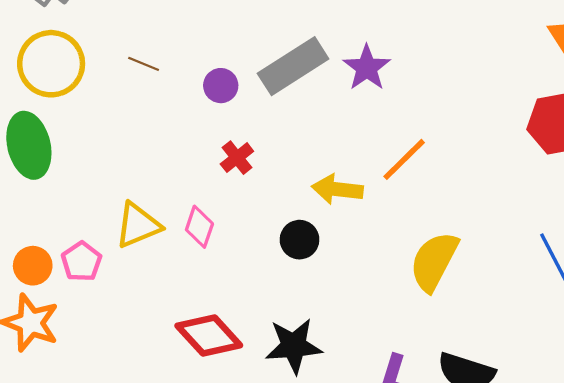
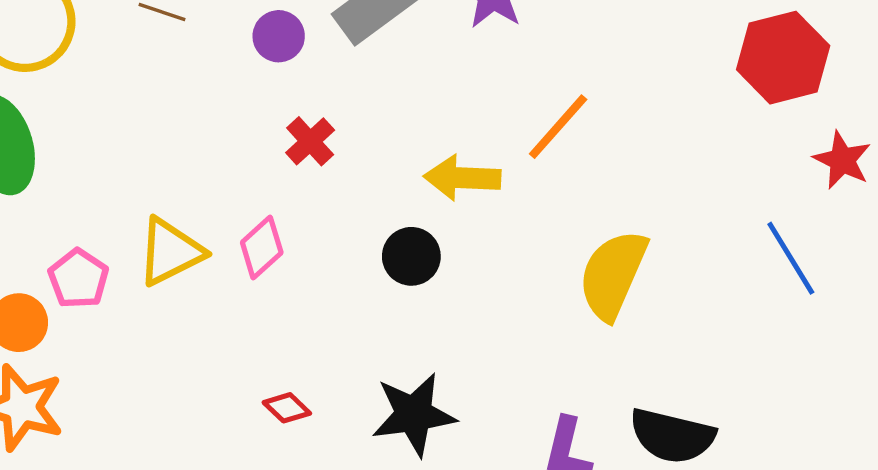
pink diamond: (199, 227) -> (262, 248), turned 33
pink pentagon: (82, 262) -> (78, 279), moved
red diamond: (209, 335) -> (287, 408), size x0.5

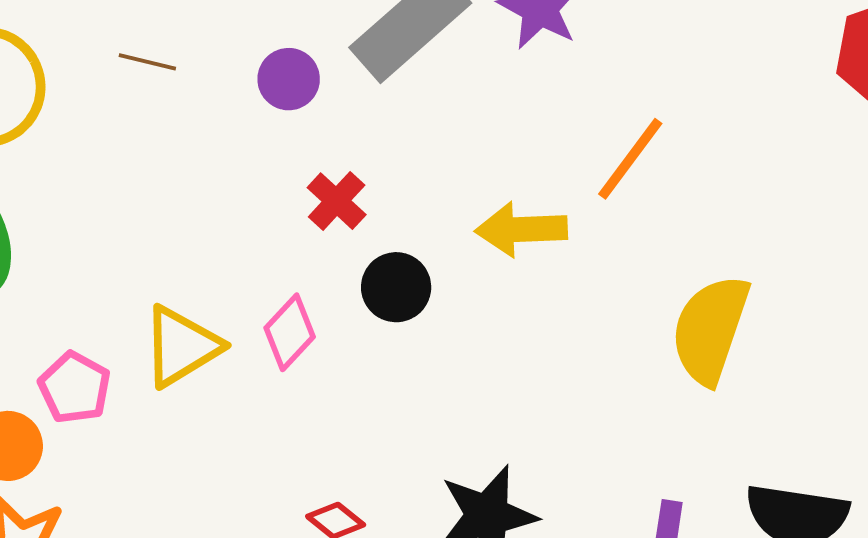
black circle: (411, 256) -> (396, 287), moved

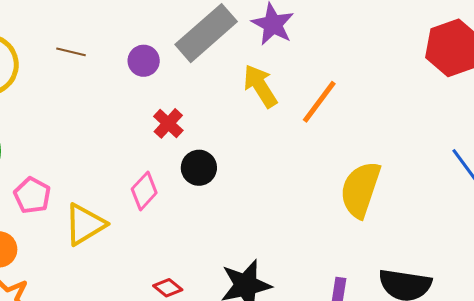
yellow arrow: (521, 229) -> (260, 86), moved, turned 60
yellow triangle: (181, 346) -> (85, 224), moved
pink pentagon: (75, 388) -> (32, 195), moved

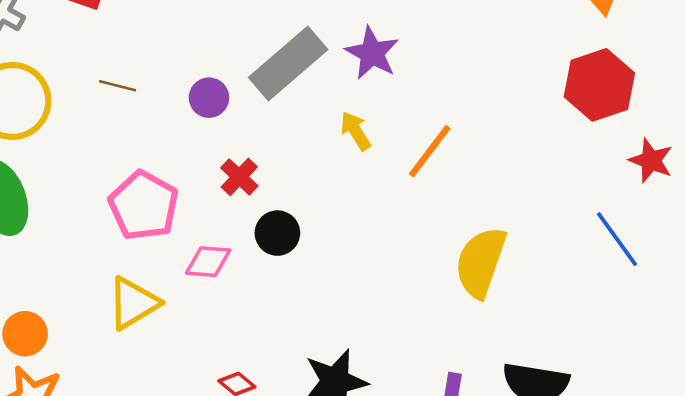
yellow arrow: (260, 86) -> (356, 131), size x0.7
pink diamond: (144, 191) -> (208, 262), turned 51
pink pentagon: (32, 195) -> (144, 206), moved, size x1.5

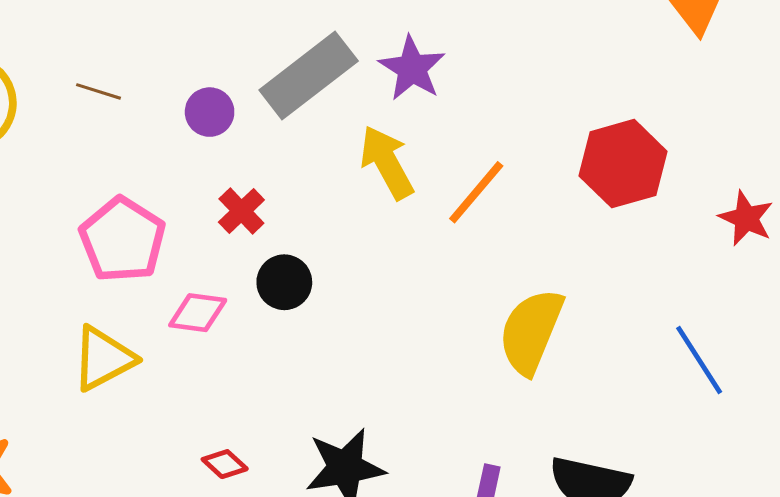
red hexagon: (599, 85) -> (623, 164), moved
yellow arrow: (356, 131) -> (387, 162), size x1.5
blue line: (617, 239) -> (699, 360), moved

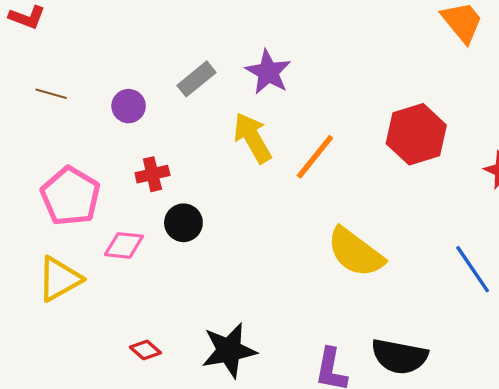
gray rectangle: (309, 76) -> (197, 79), size x0.6
red cross: (241, 211) -> (152, 174), turned 32
yellow semicircle: (531, 331) -> (355, 252), turned -74

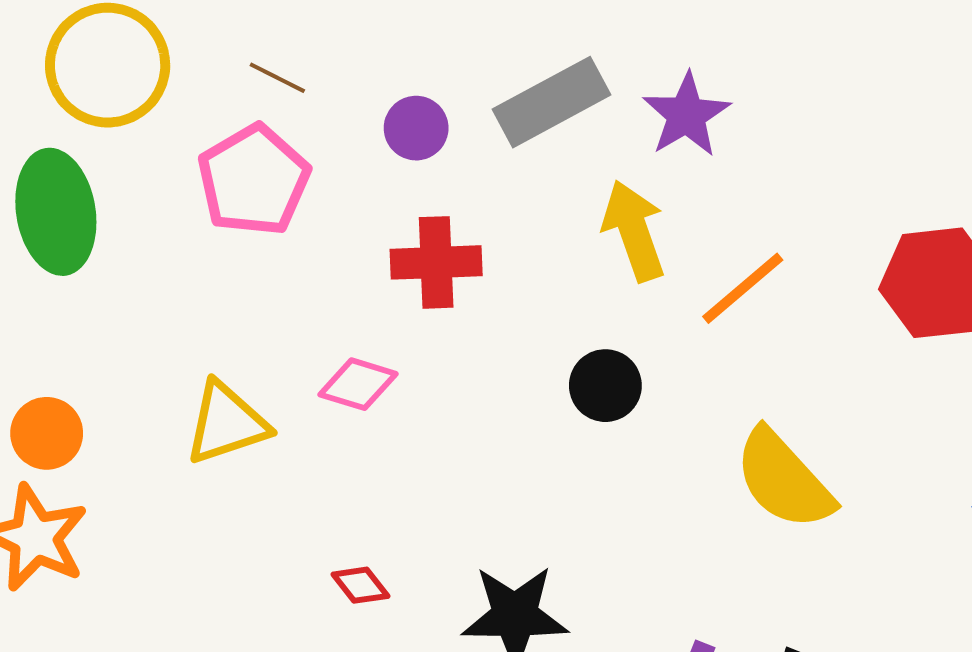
gray rectangle: (197, 79) -> (552, 102), size x1.5
red cross: (152, 174) -> (436, 262), size x1.4
pink pentagon: (70, 196) -> (254, 180), moved
black circle: (183, 223) -> (605, 386), moved

